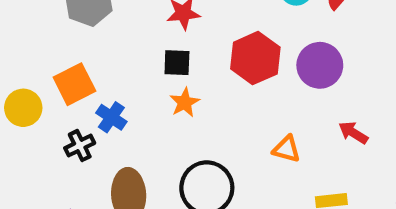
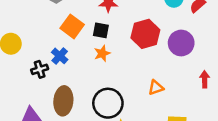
orange square: (74, 84) -> (72, 26), moved, turned -35
red arrow: (353, 133) -> (205, 79), moved, turned 49
orange triangle: (287, 149) -> (156, 88), turned -42

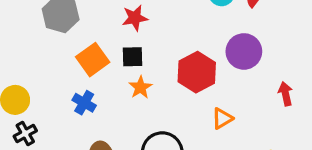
orange square: (72, 26) -> (93, 60), turned 30
red hexagon: (145, 34) -> (197, 72), moved
black cross: (40, 69) -> (25, 134), moved

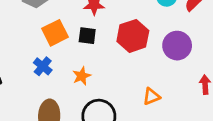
red hexagon: (197, 72) -> (133, 36), moved
orange star: (140, 87) -> (82, 76), moved

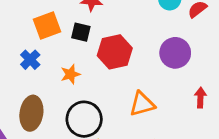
red hexagon: (133, 36) -> (115, 52), moved
orange triangle: (151, 96) -> (142, 104), size x1.4

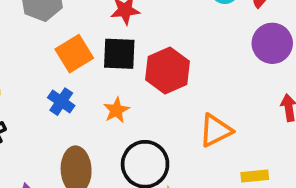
black square: (81, 32) -> (119, 54), size x1.4
purple circle: (175, 53) -> (272, 43), moved

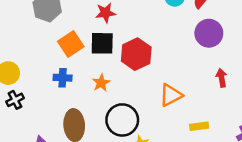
blue cross: (61, 102) -> (63, 78), turned -30

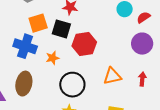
blue cross: (63, 78) -> (25, 46), size x1.6
orange triangle: (171, 95) -> (112, 76), moved
black circle: (122, 120) -> (72, 85), moved

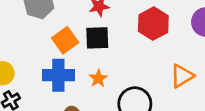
red hexagon: (84, 44) -> (153, 24), moved

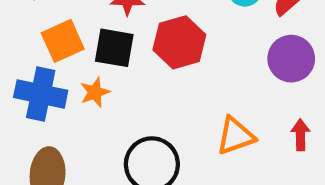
red hexagon: (153, 24) -> (179, 42), moved
orange star: (98, 78) -> (95, 92), moved

